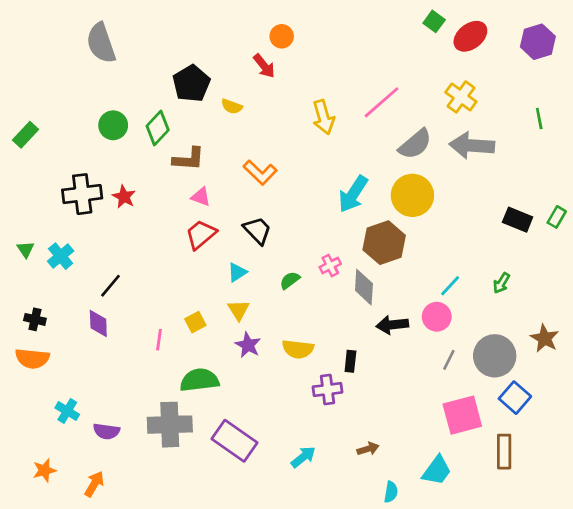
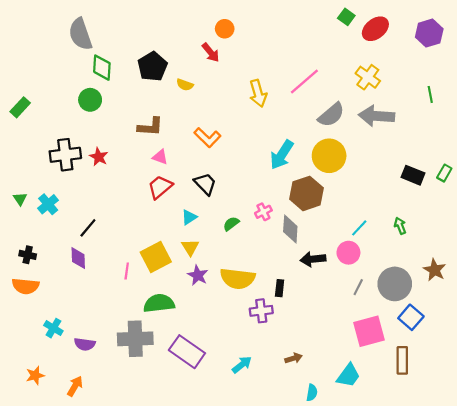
green diamond: (158, 128) -> (102, 68), moved, turned -40
green arrow: (501, 283) -> (400, 226), turned 126
yellow square: (195, 322) -> (156, 257), size x1.8
yellow semicircle: (298, 349) -> (238, 279), size x1.4

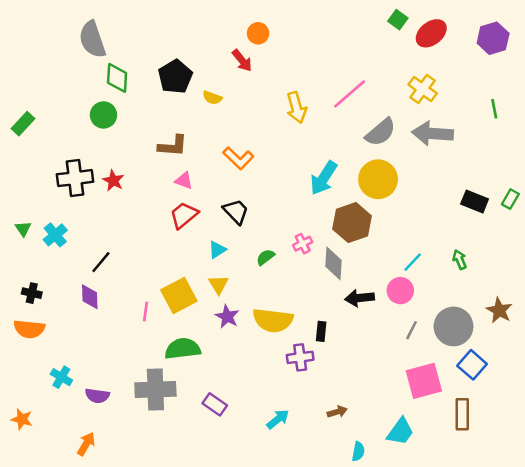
purple rectangle: (187, 352) -> (215, 404), size x0.6
orange star: (35, 375) -> (22, 419), moved, turned 30

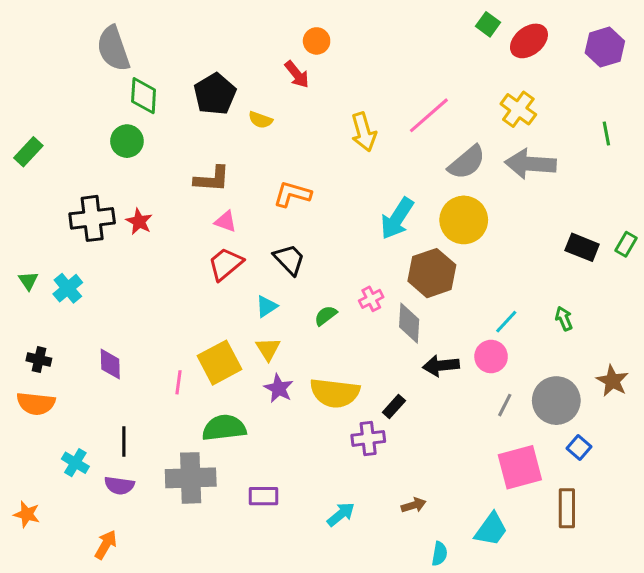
orange L-shape: (238, 158) -> (292, 194), turned 152
black line: (101, 262) -> (124, 441), moved, turned -40
black rectangle: (321, 331) -> (394, 407), turned 36
blue square: (472, 365) -> (579, 448), size x0.7
purple rectangle: (215, 404) -> (263, 496), turned -35

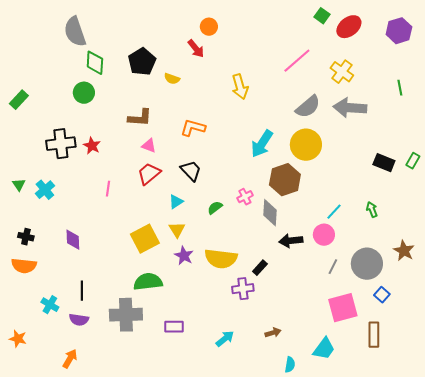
pink line: (429, 115) -> (297, 61), moved
pink line: (179, 382) -> (108, 189), moved

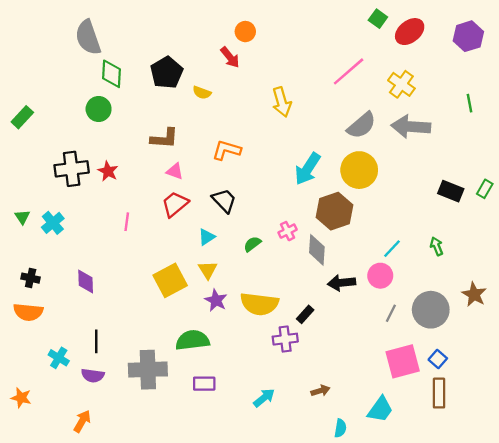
green semicircle: (148, 282) -> (192, 340), moved
blue square: (382, 295) -> (438, 359), moved

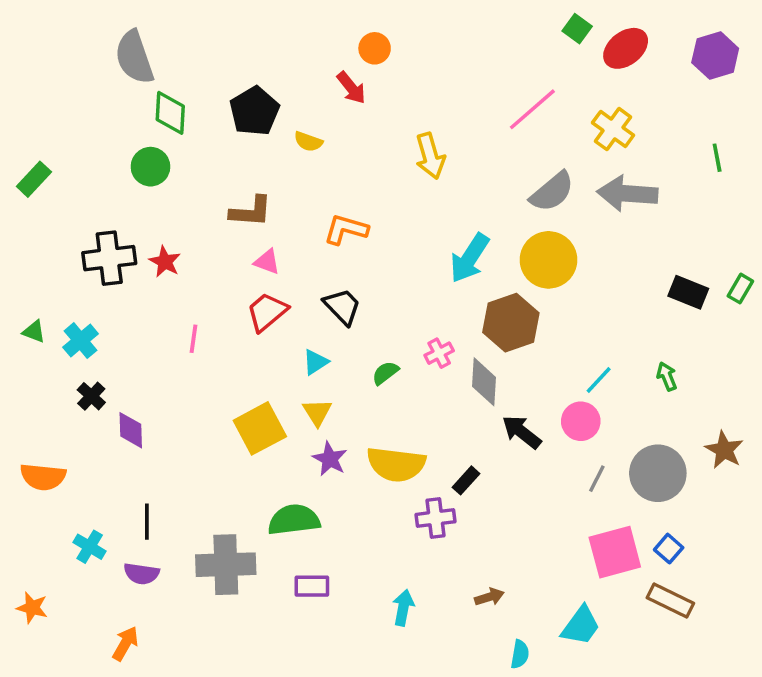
green triangle: (22, 217) -> (34, 332), turned -35
black cross: (31, 278) -> (91, 396), moved, turned 30
black arrow: (342, 283) -> (522, 432), turned 44
brown rectangle: (439, 393) -> (670, 601), turned -64
cyan arrow: (264, 398) -> (403, 608), turned -40

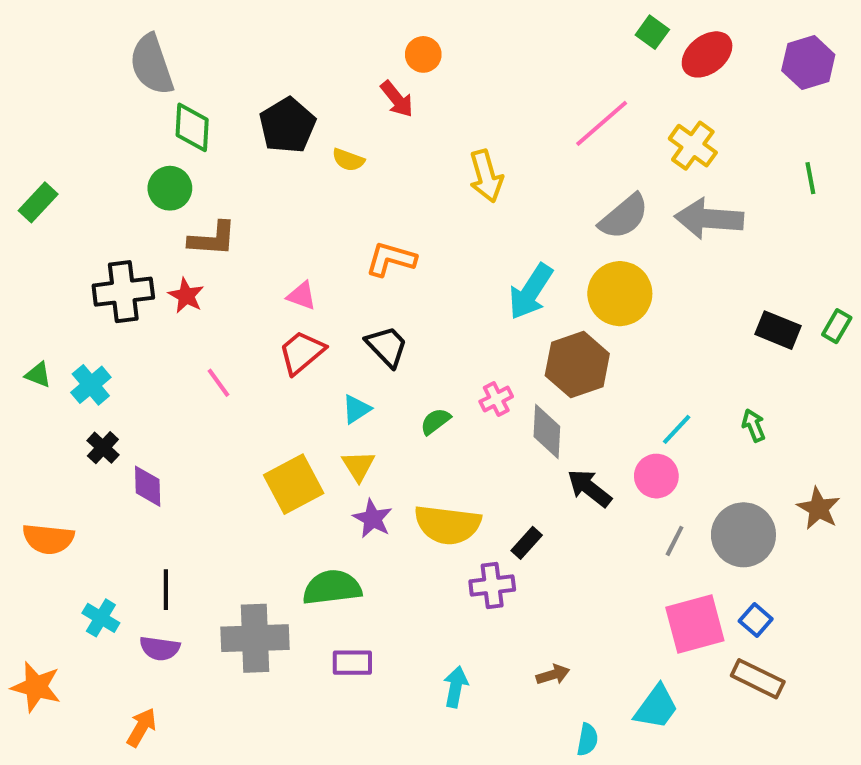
brown L-shape: (251, 211) -> (212, 239), moved
pink line: (194, 339) -> (219, 383), turned -44
orange star: (32, 608) -> (36, 687), size x1.4

